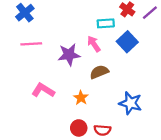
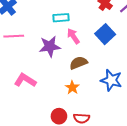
cyan rectangle: (106, 23) -> (61, 18), moved
orange star: (81, 98) -> (72, 87), moved
blue star: (130, 103) -> (111, 80), moved

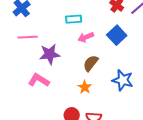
pink arrow: (73, 36) -> (86, 37), turned -77
purple star: (50, 46) -> (50, 54), moved
brown semicircle: (78, 63) -> (91, 63), turned -30

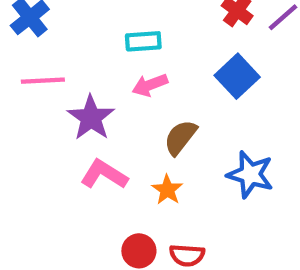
pink arrow: (86, 37) -> (150, 85), moved
purple star: (50, 54) -> (91, 118), turned -30
pink L-shape: (39, 80) -> (104, 174), moved

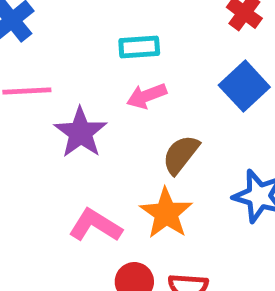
pink L-shape: (104, 174) -> (95, 225), moved
orange star: (167, 190) -> (166, 213), size x1.5

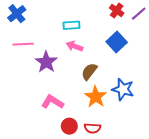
pink arrow: (147, 96) -> (75, 46), turned 42
orange star: (166, 213) -> (96, 97), moved

